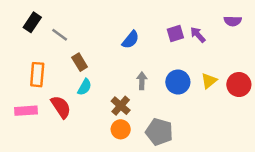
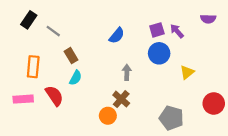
blue circle: (178, 82) -> (159, 53), moved
red circle: (239, 85) -> (214, 103), moved
brown cross: (121, 106) -> (121, 99), moved
gray pentagon: (159, 132) -> (171, 118), moved

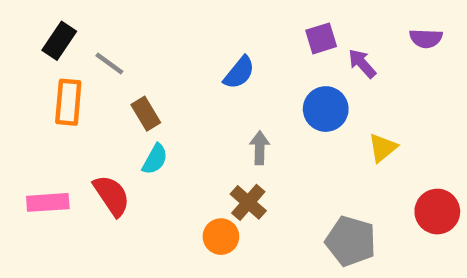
purple square: (157, 30) -> (321, 38), moved
orange rectangle: (33, 67) -> (68, 102), moved

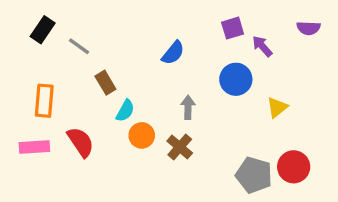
orange rectangle: (68, 102) -> (44, 101), moved
cyan semicircle: (155, 159) -> (125, 111), moved
red circle: (437, 212) -> (294, 167), moved
orange circle: (221, 237) -> (142, 135), moved

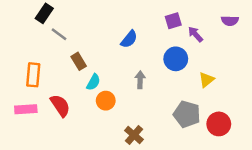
black rectangle: (43, 30) -> (44, 13), moved
brown cross: (180, 147) -> (134, 135), moved
gray pentagon: (254, 175) -> (187, 114), moved

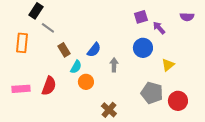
blue semicircle: (129, 39) -> (94, 50), moved
orange rectangle: (33, 75) -> (22, 43), moved
red semicircle: (60, 106) -> (49, 86), turned 54

